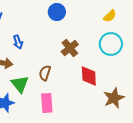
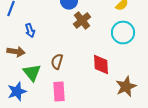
brown cross: (70, 48) -> (82, 21), moved

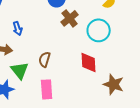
cyan circle: (123, 33) -> (99, 30), moved
brown star: (126, 87) -> (114, 84), turned -30

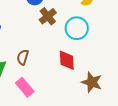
pink rectangle: (47, 89) -> (25, 87), turned -36

